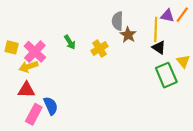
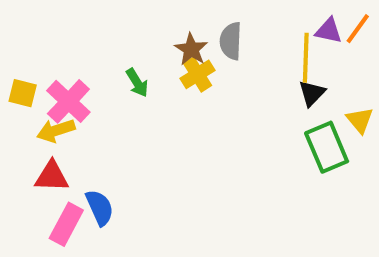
brown star: (128, 35) -> (191, 49), moved
black triangle: (159, 47) -> (312, 93), turned 40
yellow cross: (99, 49) -> (197, 74), moved

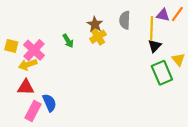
gray semicircle: (231, 41) -> (125, 20), moved

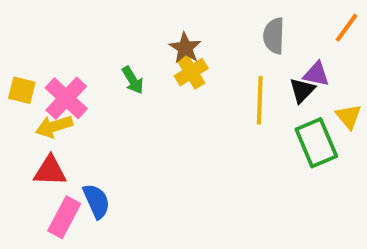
purple triangle: (163, 15) -> (316, 74), moved
gray semicircle: (125, 20) -> (274, 36), moved
yellow line: (152, 28) -> (260, 100), moved

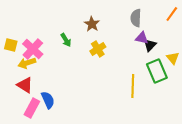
yellow cross: (191, 72) -> (98, 49), moved
purple triangle: (316, 74) -> (142, 38), moved
yellow line: (260, 100) -> (133, 86), moved
red triangle: (50, 171) -> (25, 85), turned 30

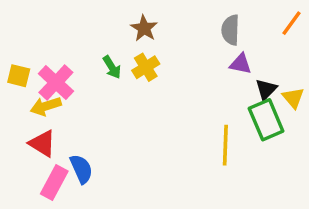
brown star: (92, 24) -> (144, 28), moved
black triangle: (150, 45) -> (266, 89), moved
yellow cross: (98, 49) -> (146, 67), moved

